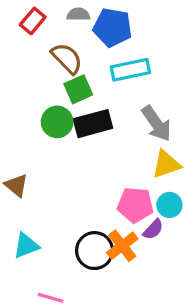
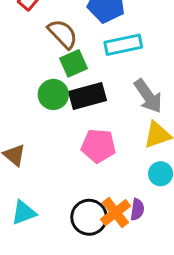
pink pentagon: (135, 205) -> (98, 146), moved
purple semicircle: (153, 229) -> (137, 209), moved, turned -35

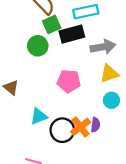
black rectangle: (87, 96) -> (72, 34), moved
gray arrow: (148, 96) -> (103, 47), turned -65
cyan triangle: (24, 213) -> (39, 116), moved

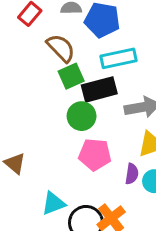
green circle: (38, 46) -> (82, 116), moved
purple semicircle: (95, 125) -> (132, 174), moved

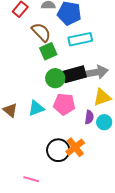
black rectangle: (99, 89) -> (74, 74), moved
cyan triangle: (53, 203) -> (36, 108), moved

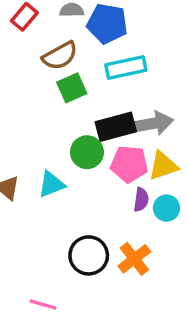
brown semicircle: (41, 32) -> (60, 56), turned 105
green circle: (55, 78) -> (87, 152), moved
pink pentagon: (64, 104) -> (129, 164), moved
orange cross: (75, 147) -> (134, 259), moved

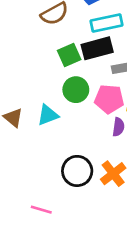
green square: (72, 88) -> (69, 55), moved
black rectangle: (116, 127) -> (97, 48), moved

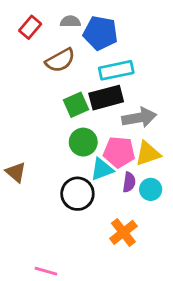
cyan triangle: (48, 115) -> (102, 169), moved
black circle: (77, 171) -> (77, 194), moved

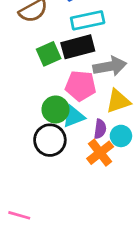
green circle: (83, 142) -> (56, 109), moved
pink pentagon: (119, 152) -> (81, 86), moved
orange cross: (123, 232) -> (100, 153), moved

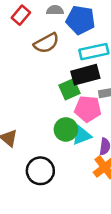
green square: (49, 54) -> (70, 89), moved
black circle: (50, 140) -> (40, 171), moved

